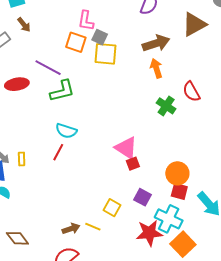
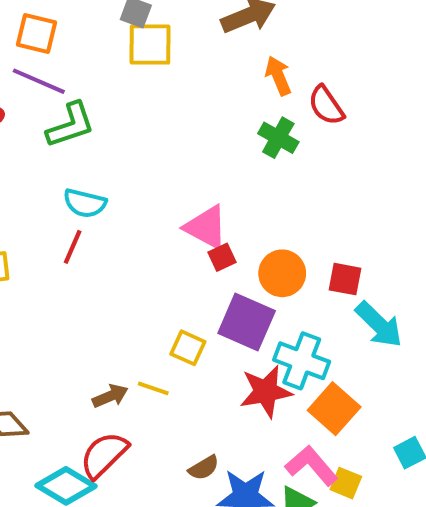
orange square: (76, 42) -> (36, 33), moved
orange arrow: (156, 68) -> (278, 76), moved
orange circle: (177, 173) -> (282, 273), moved
red square: (179, 191) -> (345, 279), moved
purple square: (143, 197) -> (247, 322), size x1.6

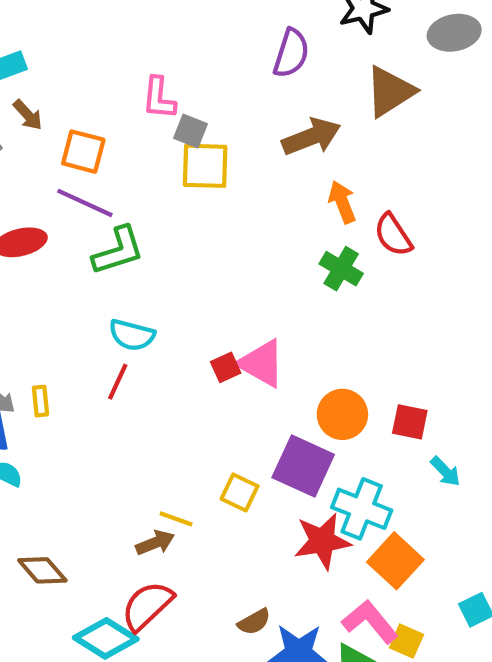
red square: (222, 257) -> (226, 367), moved
cyan arrow: (379, 325) -> (445, 472), size x0.6
yellow line: (153, 388) -> (176, 519), moved

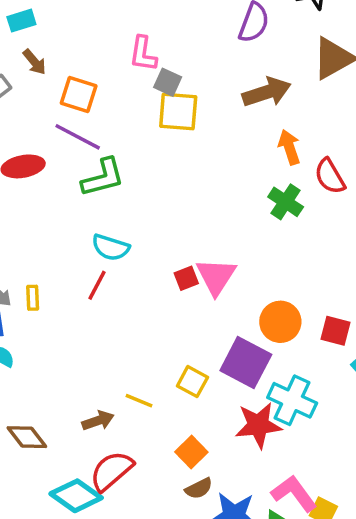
pink triangle: (262, 363) -> (216, 276), turned 30
brown arrow: (155, 543) -> (98, 421), moved
orange square: (395, 561) -> (191, 452), moved, size x0.7

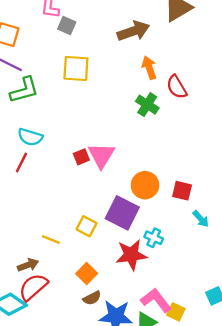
yellow square: (178, 111) -> (76, 68), moved
cyan cross: (292, 400) -> (154, 238), size x0.6
brown arrow: (98, 421) -> (28, 265), moved

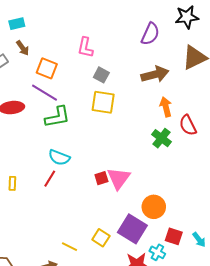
gray square: (67, 25) -> (101, 75), moved
red square: (182, 191) -> (174, 236), moved

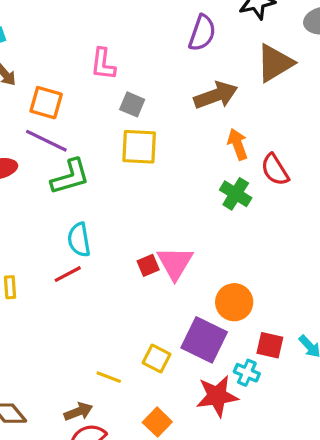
cyan semicircle: (59, 157) -> (79, 240), turned 65
red line: (50, 179) -> (68, 274), turned 36

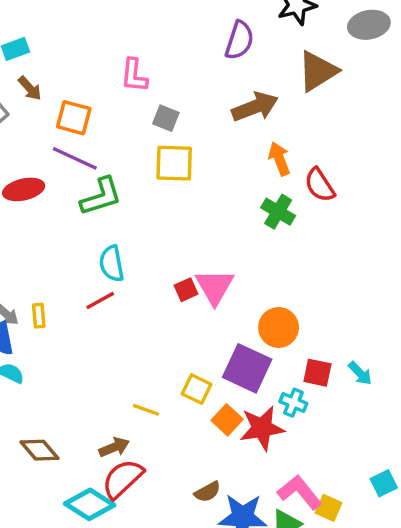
orange square: (157, 422) -> (227, 420), moved

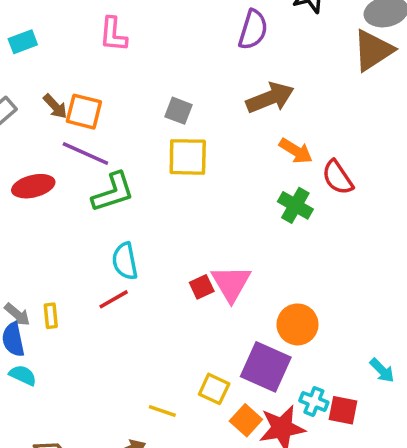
brown triangle: (318, 71) -> (373, 50), moved
pink L-shape: (134, 75) -> (113, 34), moved
brown arrow: (30, 88) -> (55, 106), moved
orange arrow: (279, 159) -> (296, 151), turned 144
red square: (317, 373) -> (343, 410), moved

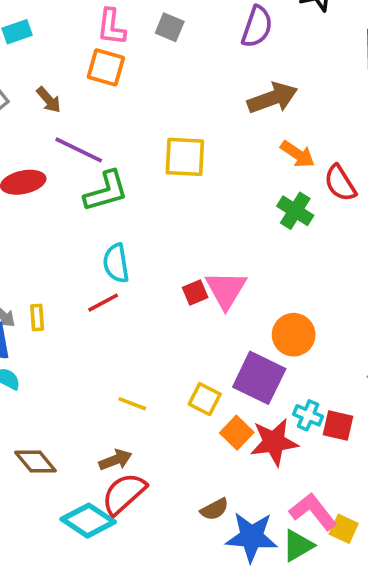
gray square: (179, 111) -> (170, 27), moved
orange square: (84, 112) -> (106, 67), moved
yellow line: (162, 411) -> (132, 404), moved

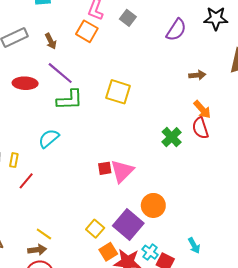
brown arrow: (272, 98) -> (197, 75), moved, size x0.6
orange arrow: (297, 154) -> (202, 109), moved
cyan semicircle: (116, 263) -> (49, 138), moved, turned 45
red line: (103, 303) -> (26, 181), moved, turned -36
yellow line: (132, 404) -> (44, 234), moved

